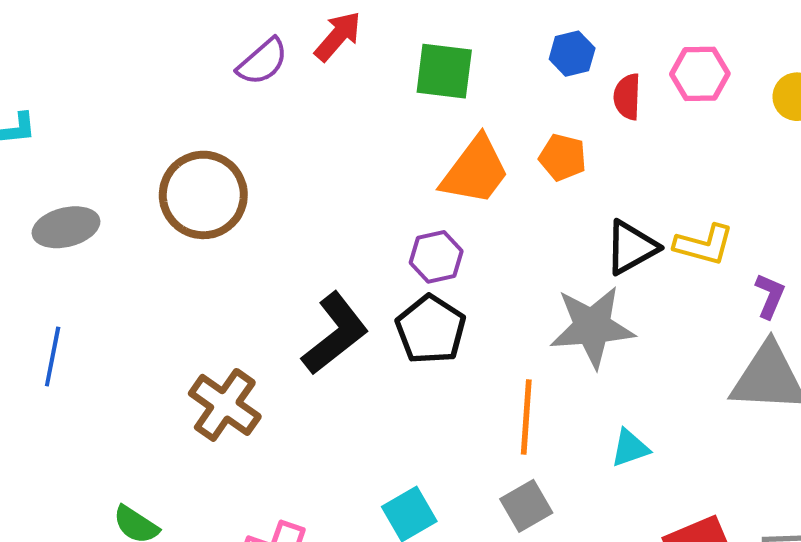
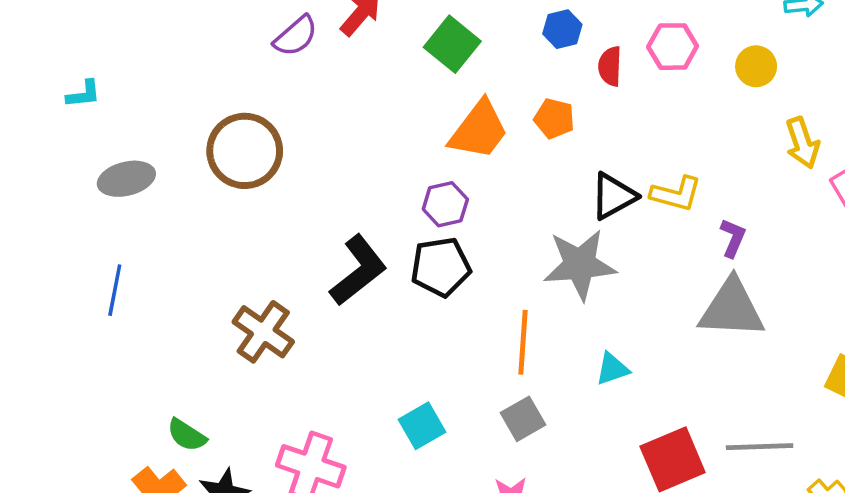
green square: (444, 71) -> (452, 44), turned 32
black pentagon: (431, 330) -> (441, 267), turned 30

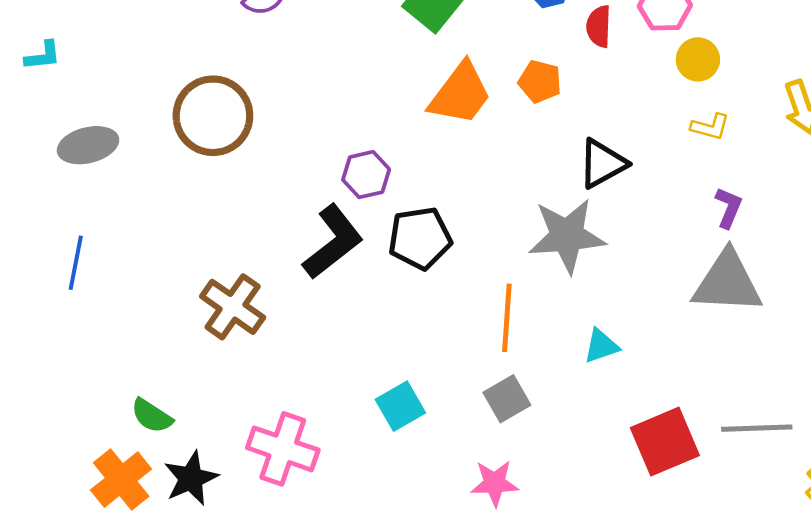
yellow circle: (756, 66) -> (698, 59), moved
yellow L-shape: (676, 194) -> (710, 127), moved, size x0.7
purple hexagon: (445, 204) -> (366, 175), moved

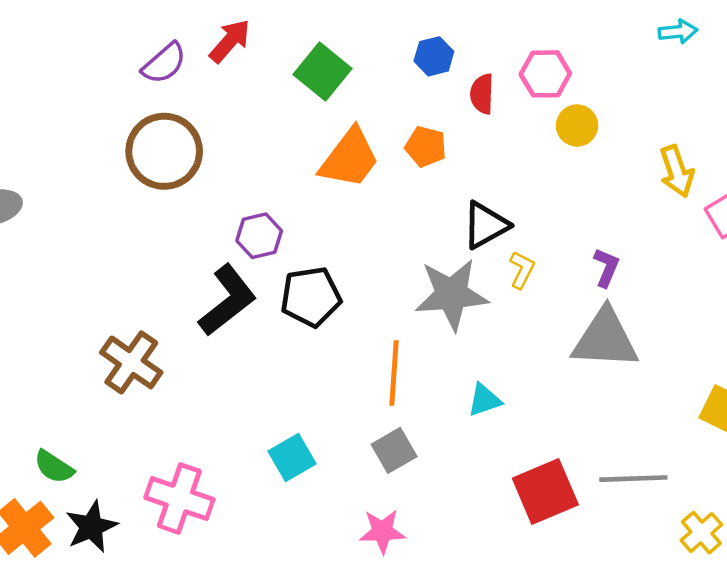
brown circle: (213, 116) -> (164, 151), moved
yellow L-shape: (710, 127) -> (522, 270), moved, turned -78

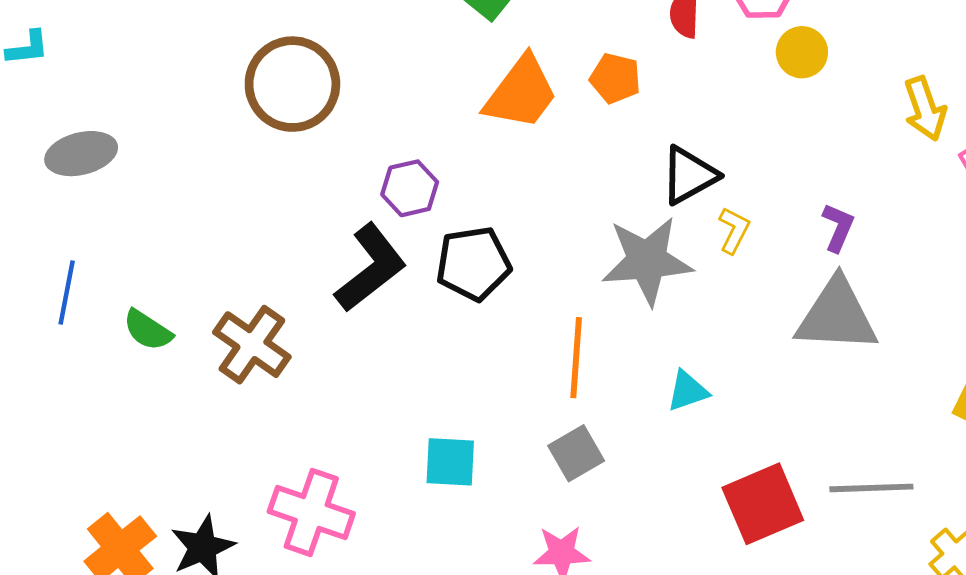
cyan square: (292, 457) -> (450, 462), turned 33
green semicircle: (54, 467) -> (148, 330), moved

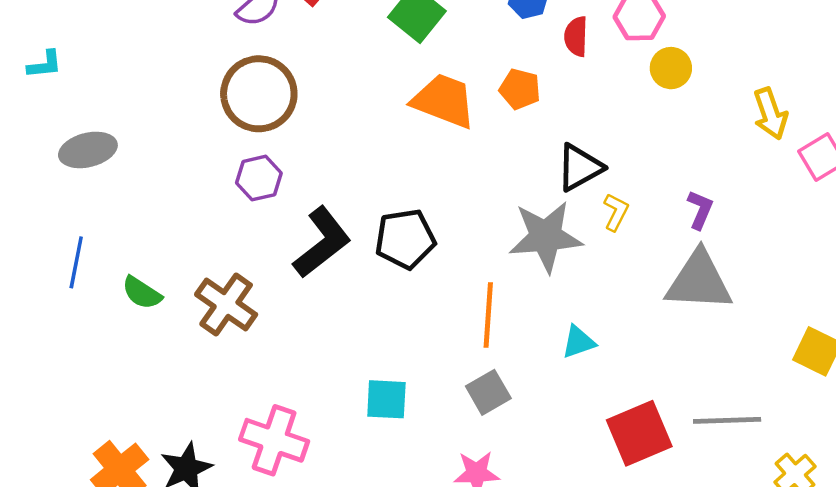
orange trapezoid: (521, 93) -> (444, 101), turned -106
purple hexagon: (410, 188) -> (259, 178), moved

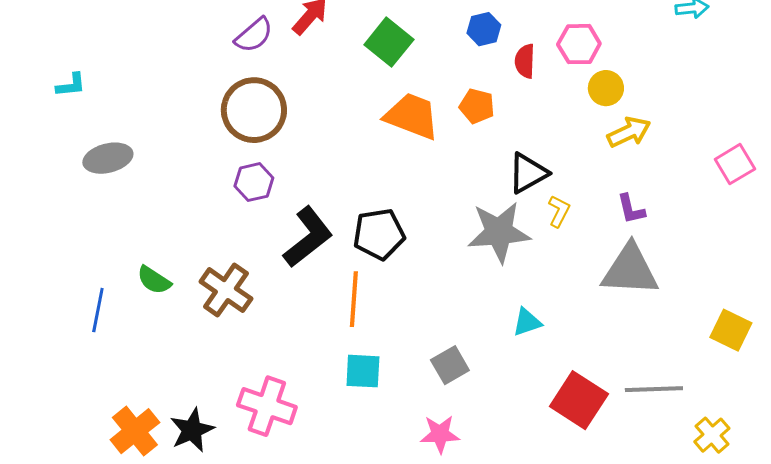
yellow arrow: (770, 114) -> (629, 132), moved, turned -96
purple L-shape: (700, 210) -> (631, 209), turned 144
blue line: (76, 262) -> (98, 310), moved
orange line: (488, 315) -> (354, 299), moved
red square: (639, 433) -> (579, 400), turned -34

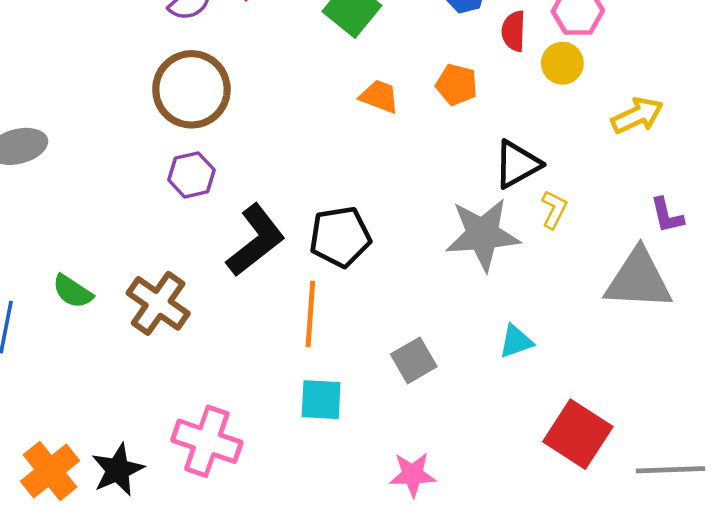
yellow circle: (606, 88) -> (562, 63), moved
orange trapezoid: (412, 116) -> (379, 96), size x0.6
purple L-shape: (631, 209) -> (667, 215), moved
gray square: (450, 365) -> (414, 360), moved
gray line: (654, 389) -> (671, 470), moved

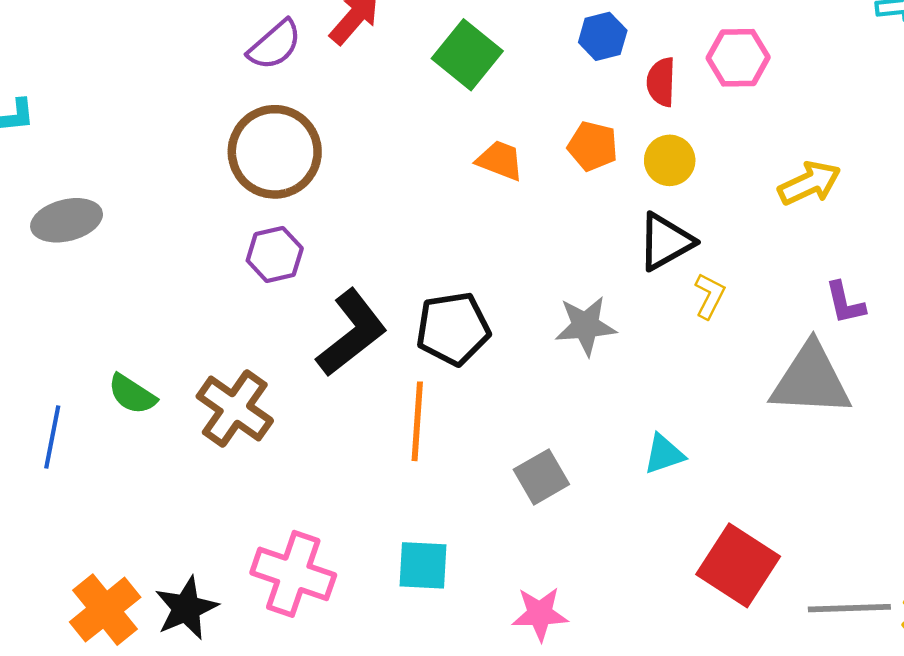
yellow circle: (562, 63) -> (670, 160), moved
gray star: (483, 234) -> (586, 326), moved, size x0.7
cyan square: (321, 400) -> (423, 565), moved

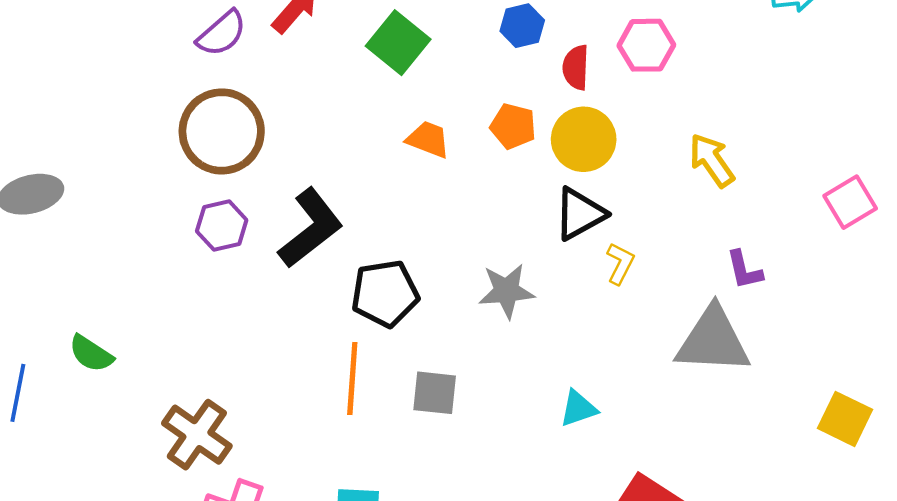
yellow circle: (670, 160) -> (584, 139), size x1.4
yellow arrow: (809, 183) -> (712, 160), turned -100
black L-shape: (352, 333) -> (311, 228), moved
brown cross: (235, 408) -> (197, 435), moved
gray square: (541, 477) -> (435, 393), moved, turned 36

